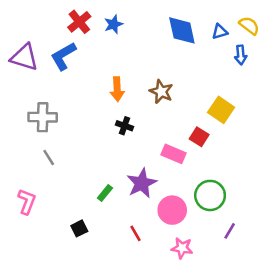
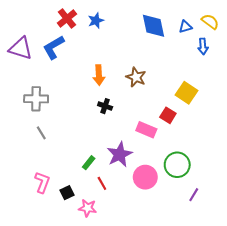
pink L-shape: (27, 202) -> (42, 182), moved
red line: (136, 233) -> (102, 183), moved
pink star: (182, 248) -> (88, 208), moved

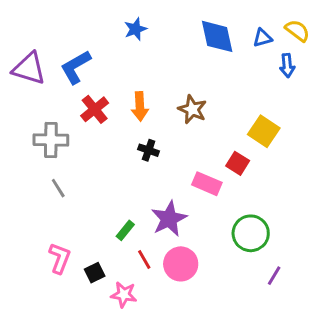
red cross: (67, 18) -> (95, 109), moved
pink circle: (145, 177) -> (181, 264), moved

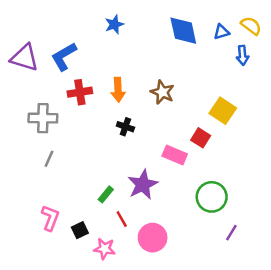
red cross: (95, 109) -> (80, 92), turned 30
gray line: (58, 188) -> (49, 159), turned 56
pink circle: (181, 264) -> (153, 238), moved

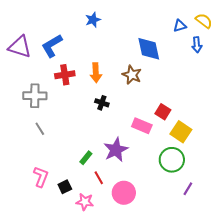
blue diamond: (183, 31) -> (149, 49), moved
yellow square: (223, 111) -> (181, 132), moved
gray line: (49, 159) -> (40, 129), turned -56

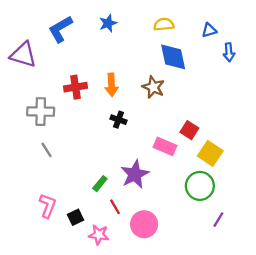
yellow semicircle: (204, 21) -> (164, 24), moved, turned -42
blue L-shape: (52, 46) -> (60, 29), moved

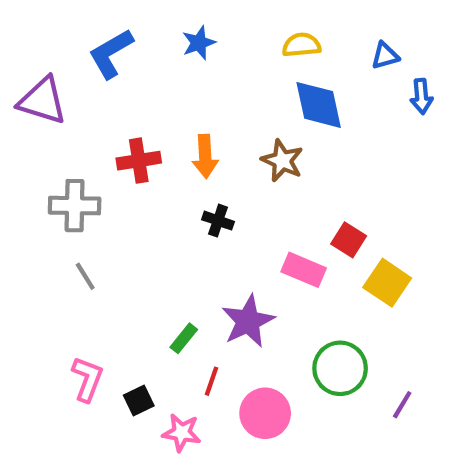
green circle: (200, 186) -> (340, 368), moved
red line: (115, 207) -> (212, 381), turned 49

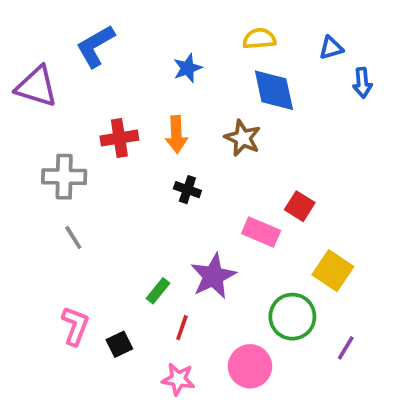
blue star: (199, 43) -> (187, 68), moved
yellow square: (387, 283) -> (333, 271), moved
pink circle: (265, 413) -> (250, 366), moved
pink star: (182, 433) -> (178, 379), moved

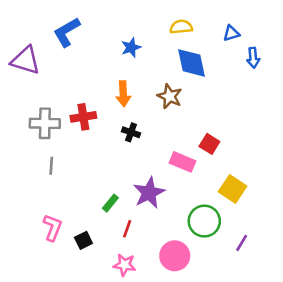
red cross: (119, 138) -> (83, 117), moved
gray line: (73, 237) -> (51, 166), turned 36

